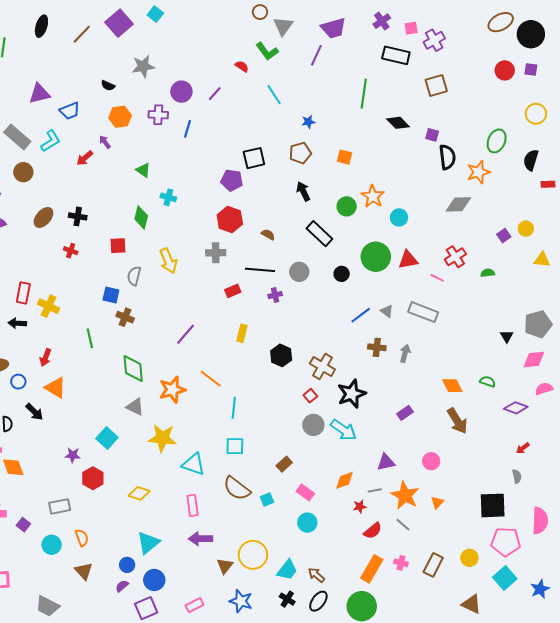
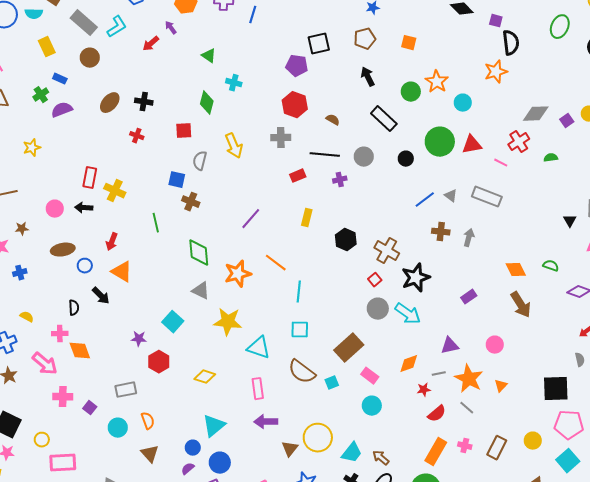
orange star: (479, 172) -> (496, 72), moved
gray diamond: (458, 204) -> (536, 114), moved
brown rectangle: (284, 464) -> (349, 348), size x1.8

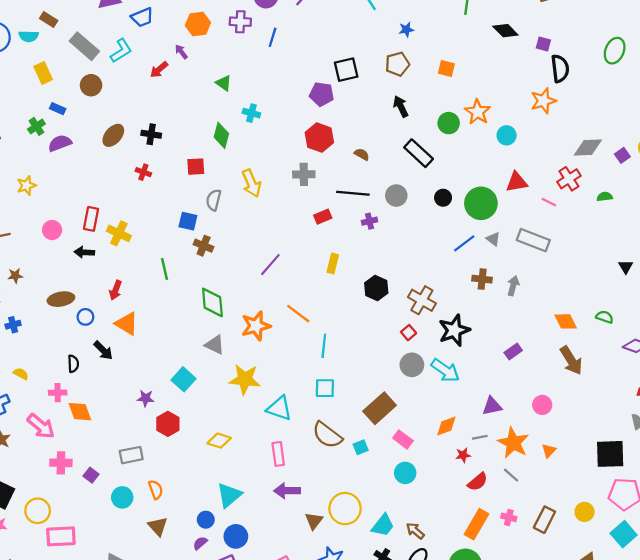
green circle: (440, 142) -> (481, 203), moved
pink circle: (55, 209) -> (52, 230), moved
yellow circle: (42, 440) -> (38, 511), size x1.5

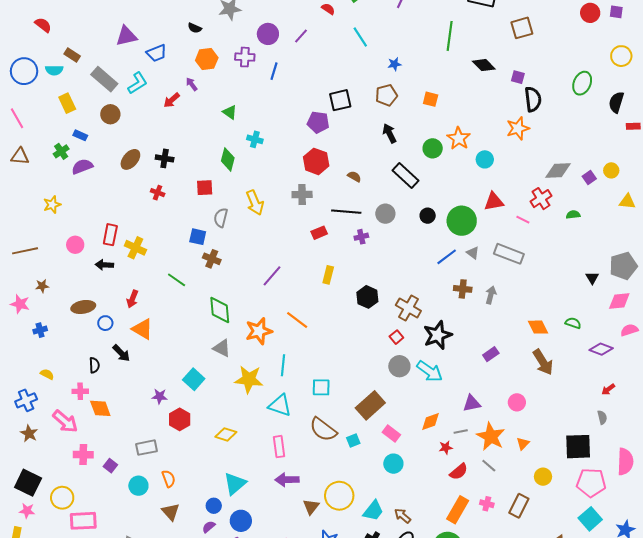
green line: (165, 269) -> (177, 280), turned -42
cyan line: (324, 346) -> (283, 365), moved
yellow circle: (585, 512) -> (543, 477), moved

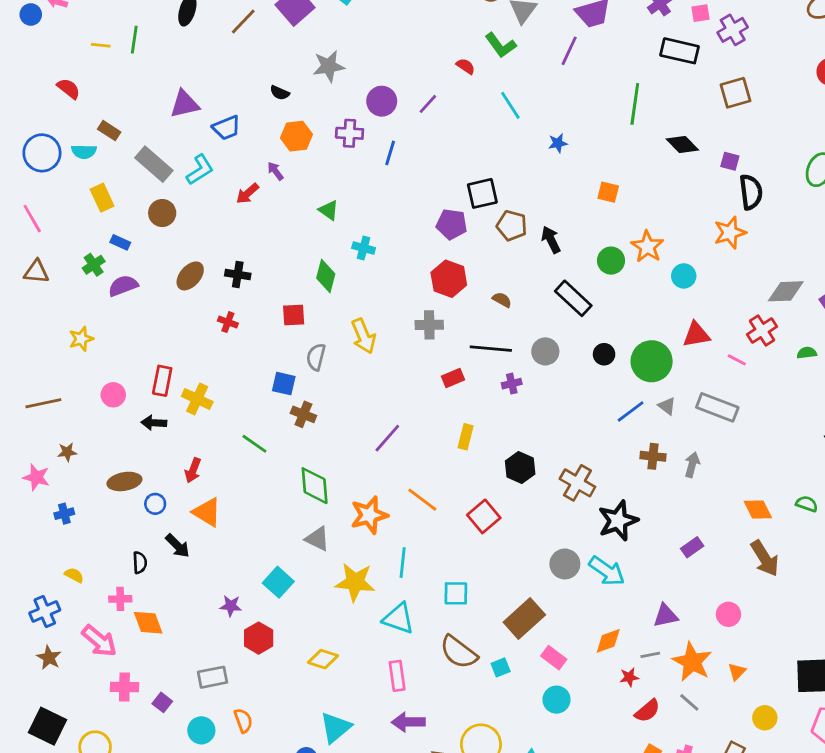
brown pentagon: (386, 95) -> (512, 226), moved, turned 30
red square: (396, 337) -> (484, 516), moved, size x1.6

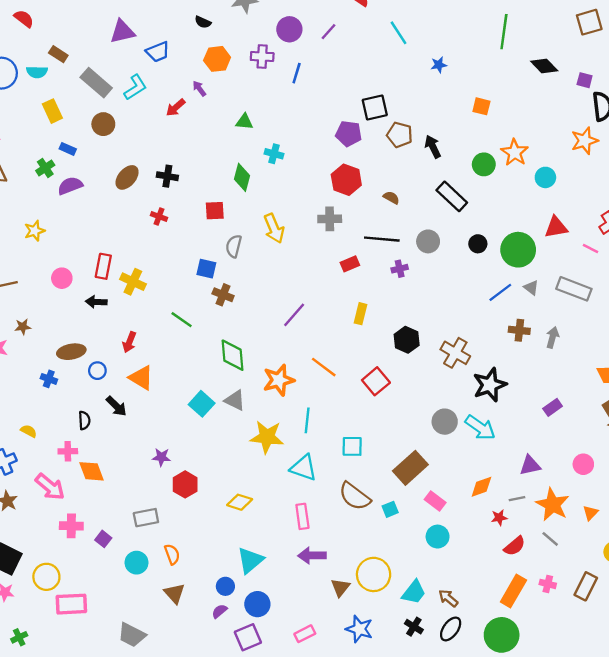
green triangle: (329, 210) -> (244, 122), turned -30
blue cross: (64, 514) -> (49, 379), moved, turned 35
cyan square: (278, 582) -> (202, 404), moved

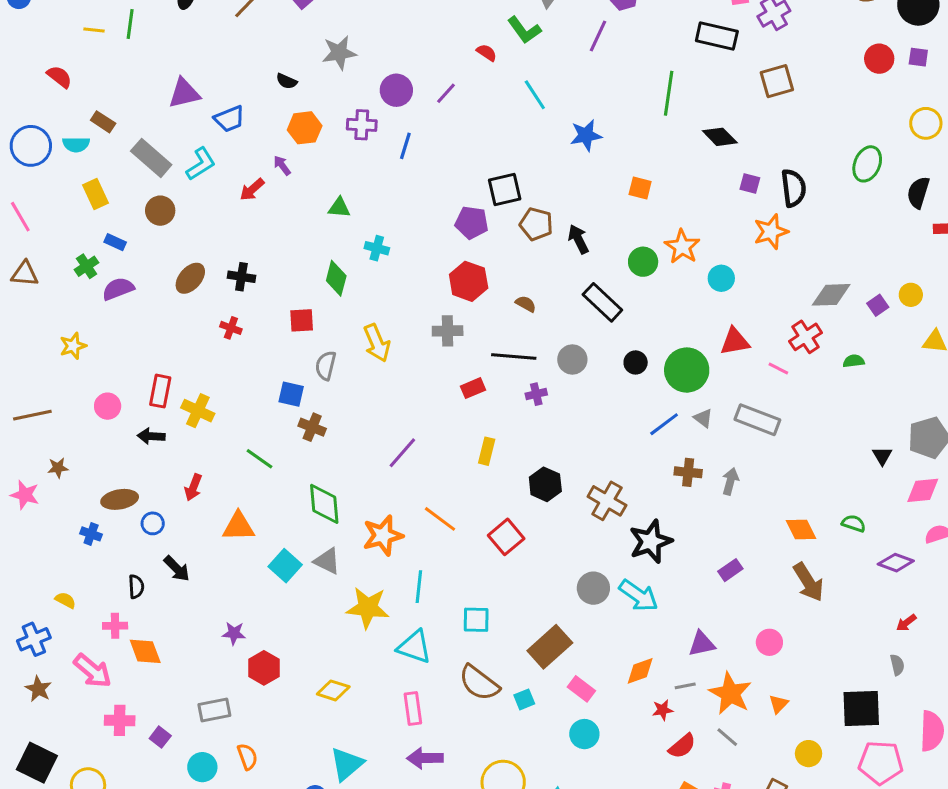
blue star: (439, 65) -> (586, 135), size x1.5
purple square: (585, 80) -> (750, 183), moved
orange triangle: (141, 378) -> (238, 526), moved, turned -32

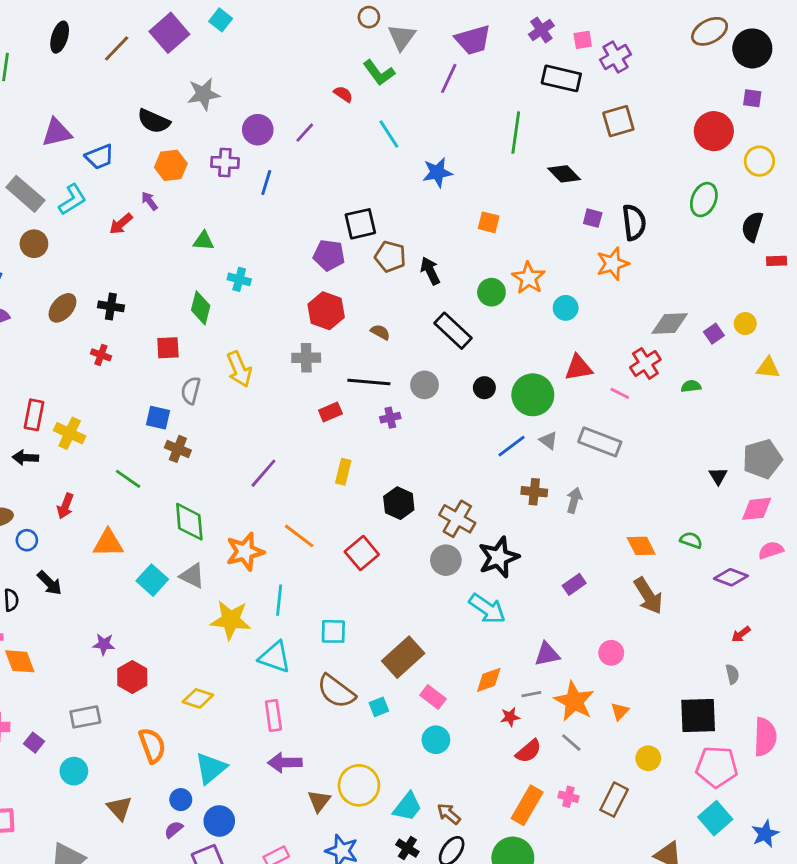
red circle: (879, 59) -> (714, 131), moved, size x1.4
black semicircle: (287, 81) -> (154, 121), size x1.6
gray circle: (593, 588) -> (446, 560), moved
orange semicircle: (247, 757) -> (152, 745), moved, size x1.4

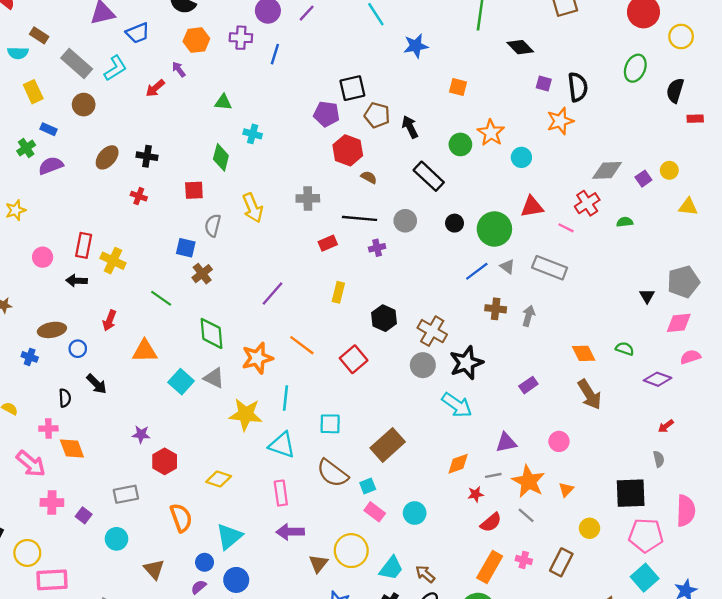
red hexagon: (326, 311) -> (348, 150), moved
brown cross: (178, 449) -> (202, 274), turned 30
pink rectangle: (433, 697) -> (375, 512), moved

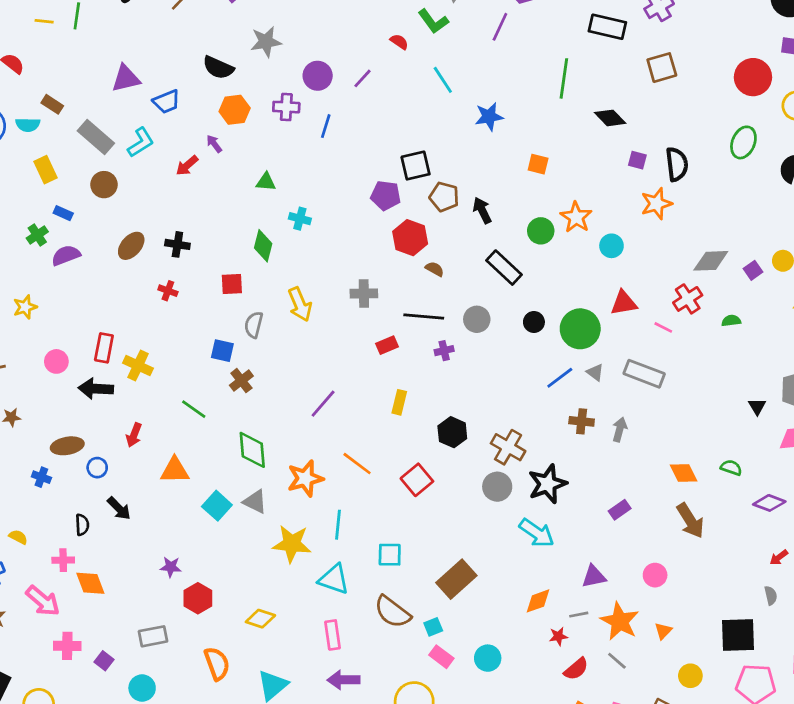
black arrow: (77, 281) -> (96, 389), size x1.4

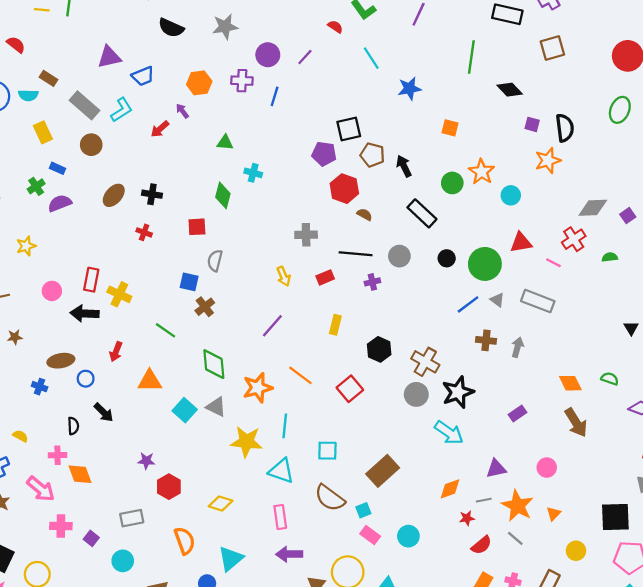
black semicircle: (218, 68) -> (171, 28), moved
yellow arrow: (300, 304) -> (284, 276), moved, size x0.7

